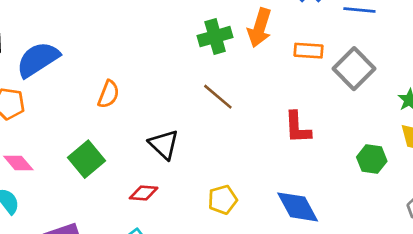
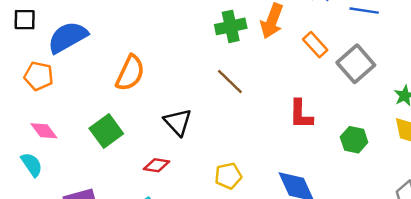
orange rectangle: (308, 51) -> (315, 45), turned 40
orange semicircle: (109, 94) -> (130, 73), size x1.4
green hexagon: (372, 159) -> (354, 140), moved

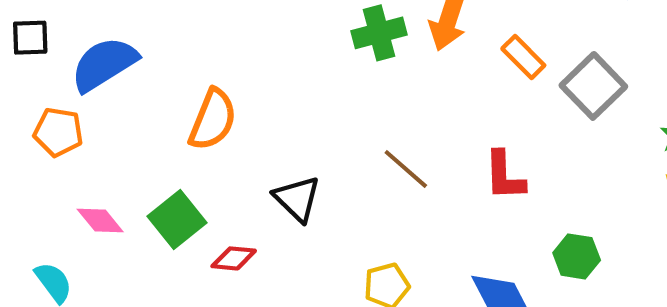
brown line: (230, 82) -> (406, 169), moved
pink diamond: (44, 131) -> (100, 221), moved
green hexagon: (354, 140) -> (577, 256), moved
red diamond: (157, 165) -> (234, 258), moved

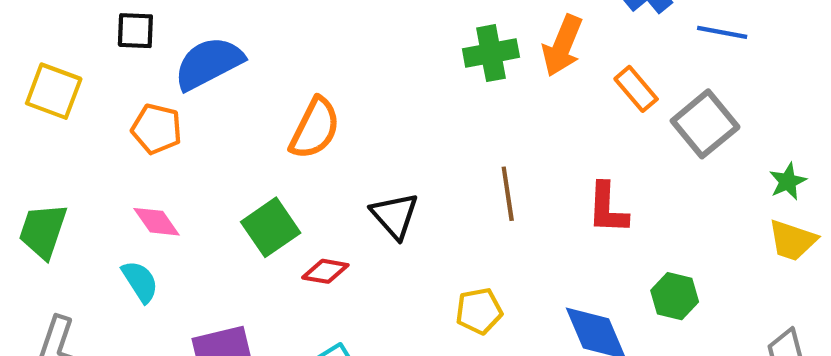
brown line: (406, 169) -> (508, 194), turned 36
pink diamond: (100, 221) -> (156, 222), moved

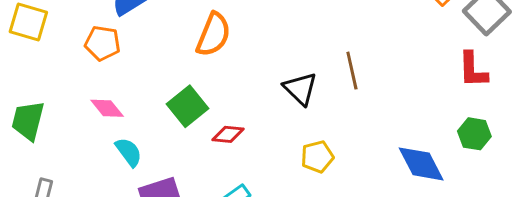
red L-shape: (607, 208) -> (473, 70), moved
black triangle: (395, 216) -> (300, 89), moved
cyan semicircle: (140, 282) -> (129, 152), moved
yellow pentagon: (479, 311) -> (317, 157), moved

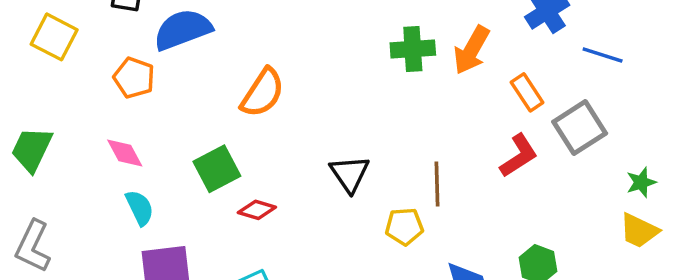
red L-shape: (473, 70) -> (519, 156), moved, turned -132
brown line: (352, 71) -> (437, 184), moved
yellow pentagon: (317, 157) -> (404, 226), moved

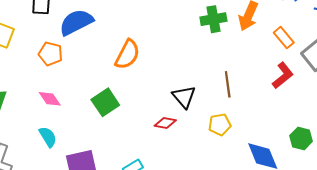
brown line: (437, 184) -> (228, 84), moved
cyan semicircle: (140, 208) -> (48, 137), moved
red diamond: (257, 210) -> (165, 123), moved

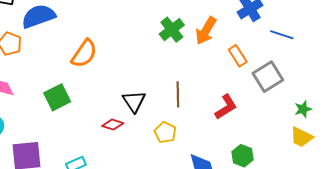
green cross: (213, 19) -> (172, 30), turned -35
red L-shape: (283, 76) -> (226, 107), moved
yellow pentagon: (220, 125) -> (165, 132), turned 30

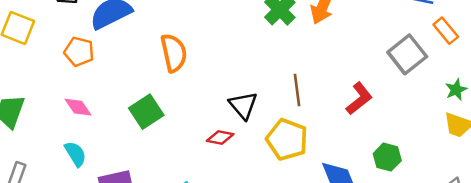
orange semicircle: (84, 54) -> (174, 53), turned -40
orange rectangle: (238, 56) -> (446, 31), moved
yellow pentagon: (165, 132) -> (287, 140), size x1.5

